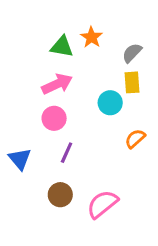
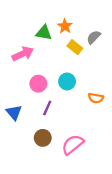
yellow rectangle: (132, 82) -> (75, 47), moved, turned -48
pink arrow: (57, 84) -> (23, 54), moved
cyan circle: (110, 103) -> (67, 81), moved
orange semicircle: (135, 139) -> (96, 98), turned -128

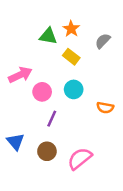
yellow rectangle: (75, 47) -> (71, 57), moved
pink arrow: (23, 54) -> (20, 75), moved
blue triangle: (14, 112) -> (15, 142), moved

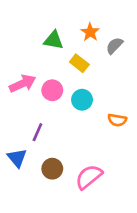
orange star: (71, 29) -> (90, 32), moved
pink circle: (42, 92) -> (52, 90), moved
purple line: (52, 119) -> (37, 132), moved

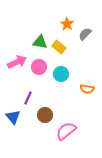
green triangle: (54, 40) -> (40, 42), moved
brown circle: (52, 169) -> (45, 115), moved

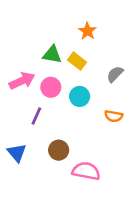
gray semicircle: (85, 34) -> (115, 74), moved
purple line: (28, 98) -> (36, 116), moved
pink semicircle: (66, 131) -> (86, 171), turned 50

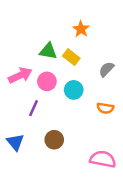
pink semicircle: (86, 171) -> (103, 159), moved

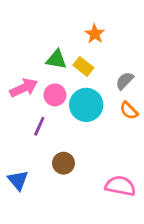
cyan circle: (74, 90) -> (86, 105), size x1.5
orange semicircle: (105, 108) -> (129, 111), moved, turned 35
blue triangle: (15, 142) -> (18, 180), moved

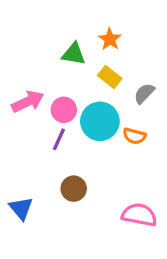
green triangle: (56, 59) -> (74, 54), moved
yellow rectangle: (83, 67) -> (110, 77), moved
orange semicircle: (129, 111) -> (134, 136), moved, turned -30
purple line: (39, 126) -> (59, 139), moved

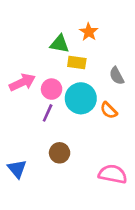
yellow rectangle: (110, 77) -> (77, 62), moved, turned -30
gray semicircle: (144, 93) -> (117, 76), turned -72
orange semicircle: (134, 136) -> (109, 110), turned 30

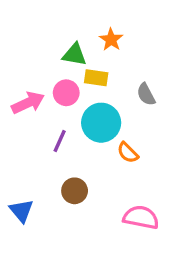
pink circle: (52, 89) -> (66, 93), moved
orange semicircle: (109, 110) -> (128, 153), moved

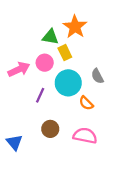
orange star: (111, 40) -> (75, 27), size x1.5
yellow rectangle: (96, 78) -> (65, 53), turned 56
gray semicircle: (146, 94) -> (97, 76), moved
pink semicircle: (141, 217) -> (85, 136), moved

